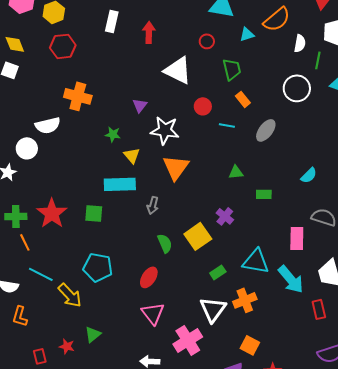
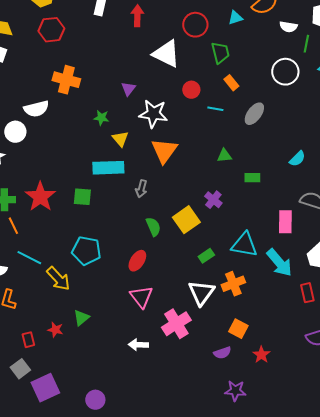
red circle: (207, 41) -> (195, 25), size x1.6
white semicircle: (300, 43) -> (288, 27), turned 90

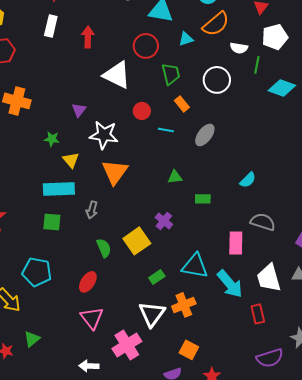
white circle: (285, 72) -> (217, 80), moved
green square: (82, 197) -> (52, 222), moved

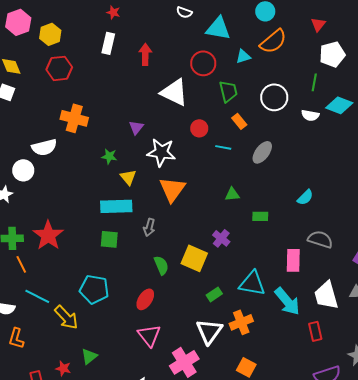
white semicircle: (239, 48) -> (310, 115), moved
yellow square: (137, 241) -> (194, 258), turned -32

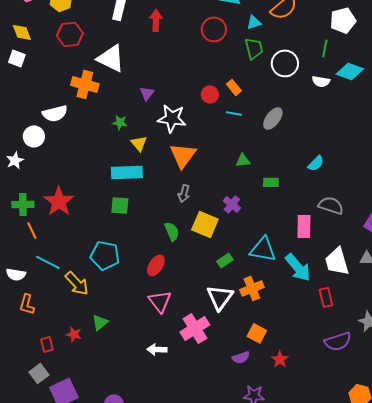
green trapezoid: (228, 91) -> (254, 48), moved
white triangle: (174, 92) -> (111, 58), moved
orange rectangle: (239, 121) -> (234, 87), moved
gray arrow: (149, 227) -> (184, 193), moved

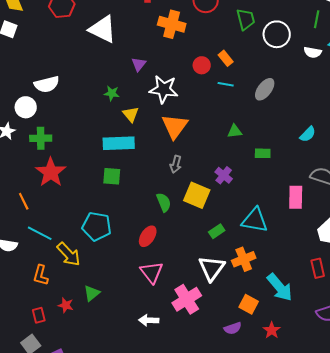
orange cross: (85, 84) -> (172, 24), moved
green cross: (23, 204) -> (41, 138), moved
cyan arrow: (298, 267) -> (280, 287), moved
orange L-shape: (27, 304) -> (41, 275), moved

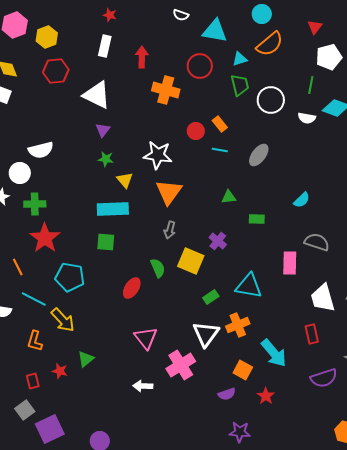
purple triangle: (139, 64) -> (103, 130), moved
cyan pentagon: (97, 226) -> (70, 277), moved
red ellipse: (148, 236) -> (132, 288), moved

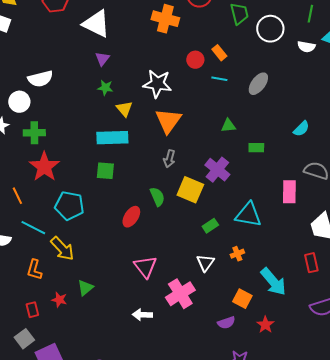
purple cross: (218, 241) -> (217, 170), size x1.4
orange cross: (238, 325) -> (237, 254), size x0.6
white triangle: (206, 334) -> (205, 263), size x0.7

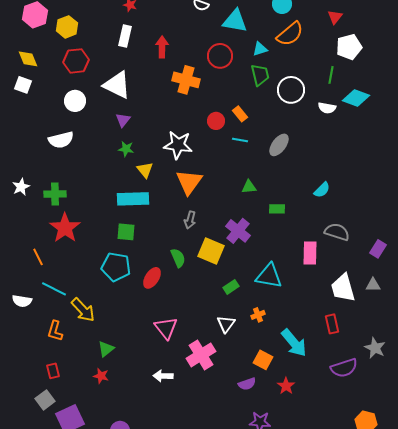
white circle: (19, 102) -> (75, 101), moved
cyan pentagon: (69, 206) -> (116, 267), moved
red star: (59, 300) -> (101, 376), moved

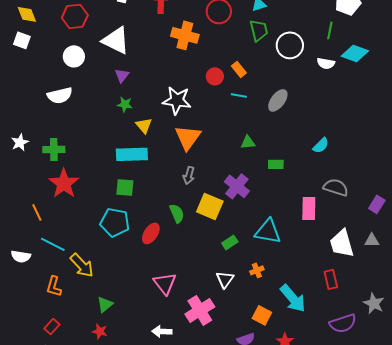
red rectangle: (53, 371) -> (52, 326), turned 56

